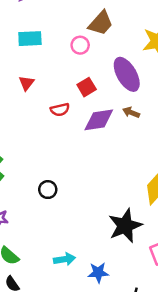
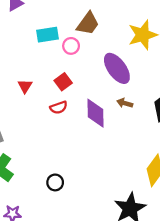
cyan rectangle: (30, 39) -> (48, 35), moved
red square: (87, 87) -> (63, 82), moved
purple diamond: (99, 120) -> (96, 113), turned -76

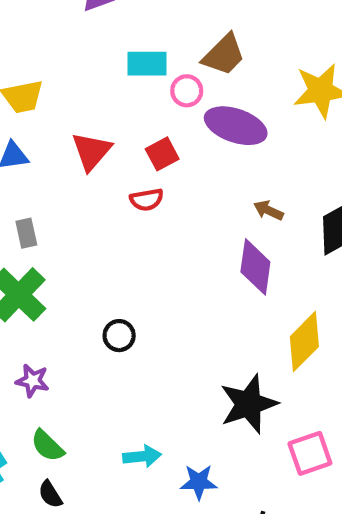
purple ellipse: (117, 68) -> (236, 126), moved, turned -44
red triangle: (25, 86) -> (91, 151), size x1.5
purple diamond: (96, 113) -> (255, 267), moved

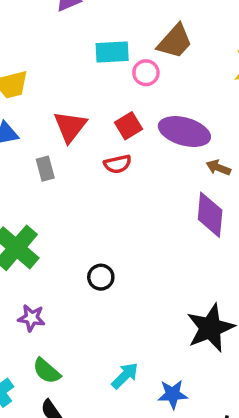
purple ellipse: (236, 126) -> (184, 132), moved
gray rectangle: (26, 233) -> (45, 169), moved
cyan arrow: (142, 456) -> (125, 376), turned -36

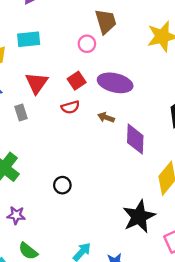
brown trapezoid: (175, 41) -> (106, 21), turned -56
cyan rectangle: (112, 52) -> (29, 39), moved
brown arrow: (218, 168) -> (106, 117), moved

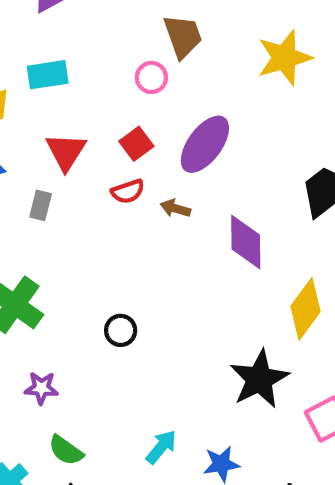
purple ellipse: (115, 83) -> (205, 144), turned -64
gray rectangle: (21, 113) -> (41, 205), turned 35
brown arrow: (106, 117) -> (175, 208), moved

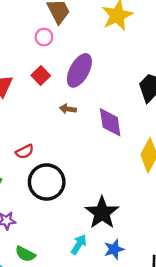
red semicircle: (128, 191) -> (25, 152), moved
black circle: (121, 330) -> (47, 182), size x2.0
black star: (259, 379) -> (102, 213), moved

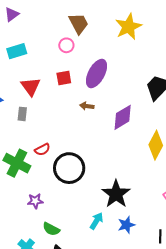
red square: (41, 76) -> (64, 78), turned 35
purple diamond: (110, 122) -> (123, 117), turned 68
red semicircle: (25, 152) -> (42, 150), moved

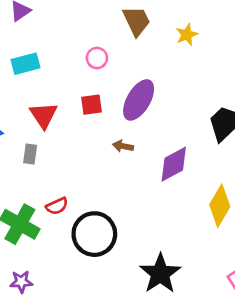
brown trapezoid: (79, 23) -> (136, 21), moved
yellow star: (128, 27) -> (187, 35), size x0.6
purple star: (35, 201) -> (21, 282), moved

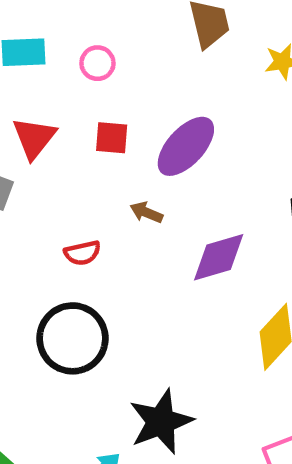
pink circle: (97, 58) -> (97, 63), moved
red semicircle: (57, 206) -> (82, 253), moved

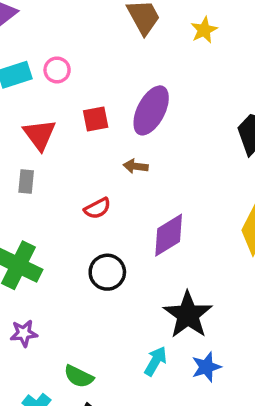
pink circle: (97, 63) -> (57, 70), moved
purple diamond: (219, 257) -> (169, 235), moved
black circle: (72, 338) -> (107, 272), size x0.7

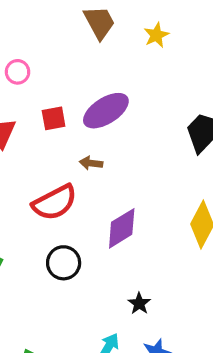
purple ellipse: (151, 110) -> (106, 111), turned 30
red semicircle: (97, 208) -> (55, 203), size x1.8
black star: (188, 315) -> (139, 303), size x0.5

